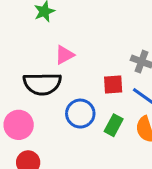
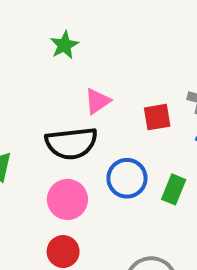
red square: (113, 84) -> (157, 117), moved
pink circle: (19, 125) -> (67, 199), moved

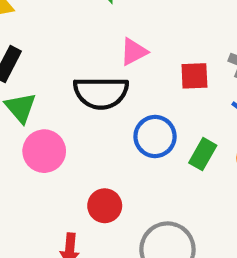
pink circle: (67, 199) -> (44, 151), moved
red circle: (63, 252) -> (105, 206), moved

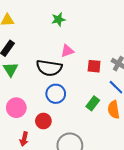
blue circle: (155, 136) -> (56, 94), moved
pink circle: (44, 151) -> (16, 108), moved

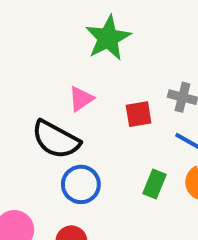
green star: (58, 19) -> (108, 38), moved, size x1.6
black semicircle: (49, 68) -> (56, 139), turned 35

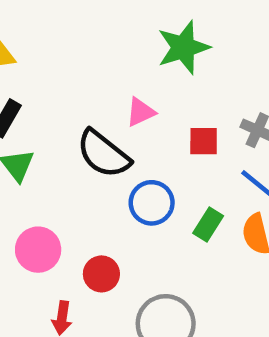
blue circle: (81, 184) -> (152, 203), moved

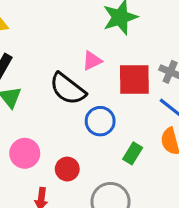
red square: (204, 141) -> (134, 79), size x1.6
green rectangle: (208, 224) -> (133, 153), moved

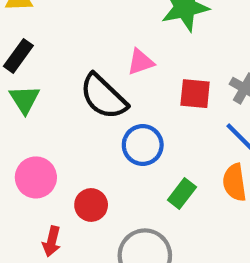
red square: (134, 79) -> (195, 94), size x0.7

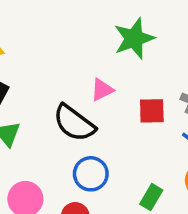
blue circle: (143, 145) -> (91, 174), moved

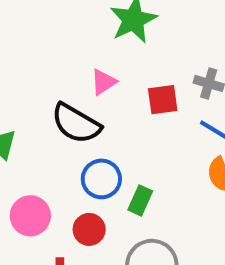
green rectangle: (151, 197) -> (140, 200), moved

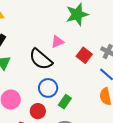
red square: (163, 100) -> (84, 55), turned 35

